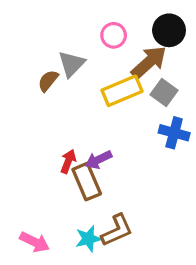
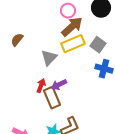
brown arrow: (149, 62) -> (72, 27), moved
gray triangle: (72, 64) -> (49, 58), moved
brown semicircle: (48, 81) -> (17, 40), moved

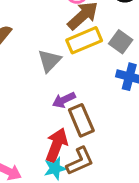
red arrow: (41, 86) -> (57, 145), moved, size x1.6
brown rectangle: (52, 98) -> (81, 120), moved

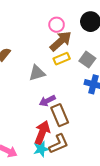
yellow rectangle: (84, 40) -> (62, 59), size x0.7
gray triangle: (49, 61) -> (37, 73), turned 30

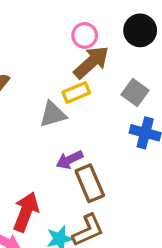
yellow rectangle: (62, 59) -> (76, 93), moved
red arrow: (42, 133) -> (26, 212), moved

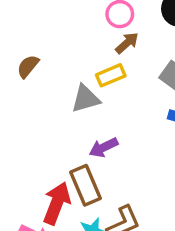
brown arrow: (91, 62) -> (127, 43), size x0.6
brown rectangle: (90, 183) -> (86, 185), moved

